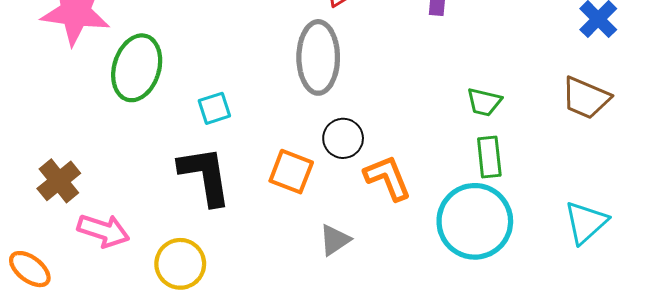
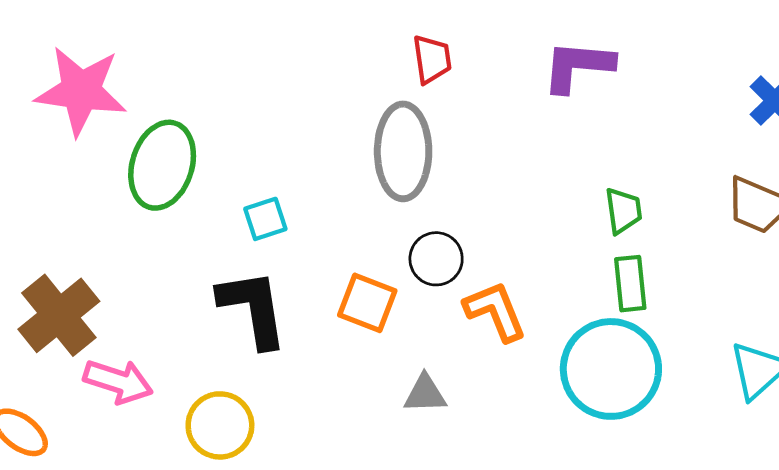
green trapezoid: (484, 102) -> (623, 211), turned -111
brown cross: (59, 181) -> (59, 315), size x1.4
gray triangle: (335, 240) -> (425, 394), turned 32

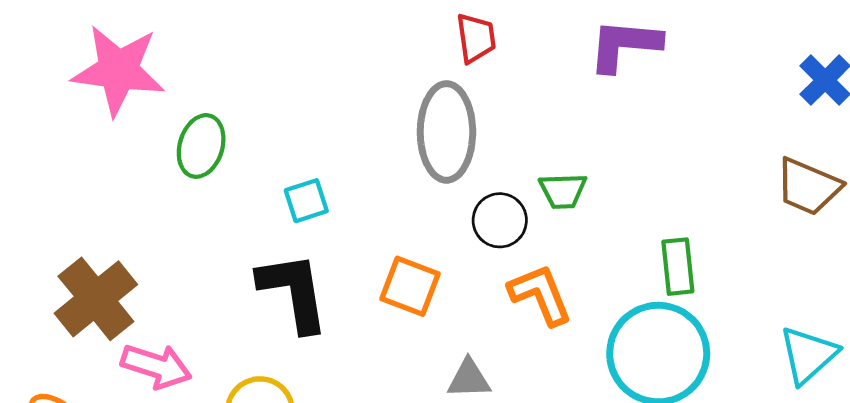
green ellipse: (162, 165) -> (201, 146), size x0.7
green trapezoid: (623, 211) -> (563, 191), moved, turned 96
black circle: (436, 259) -> (500, 220), moved

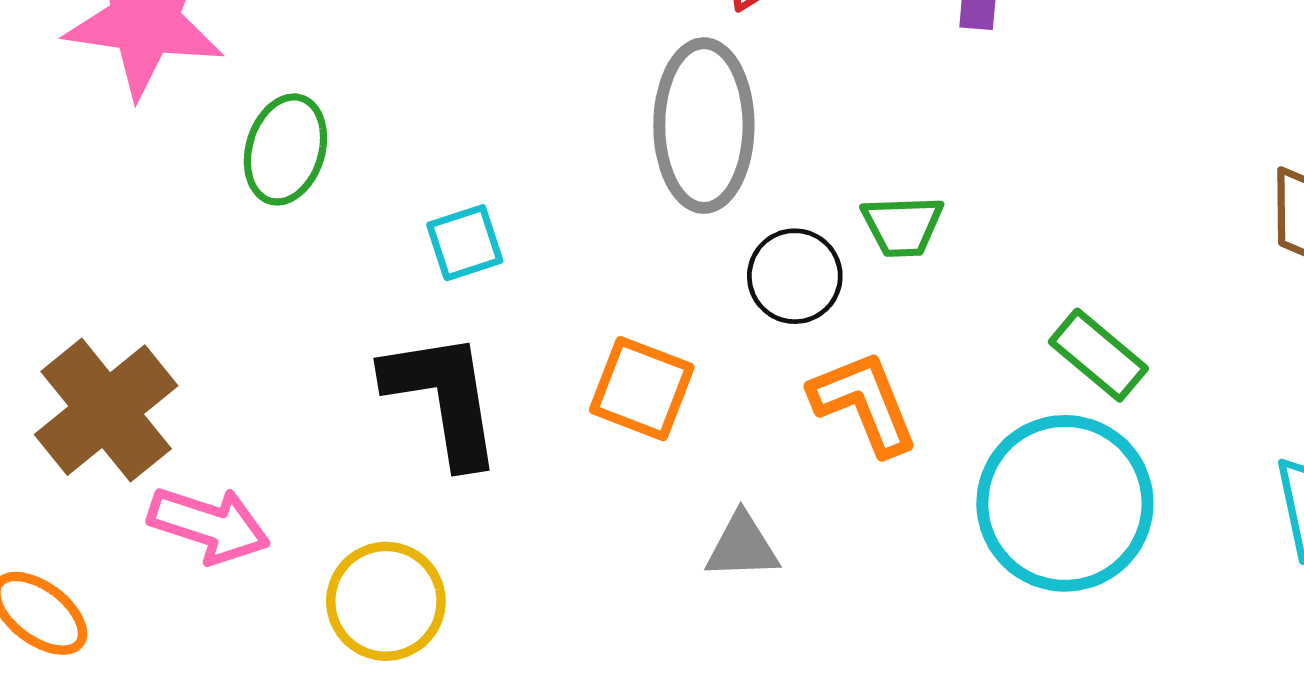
green rectangle: (678, 267) -> (1098, 355), turned -44

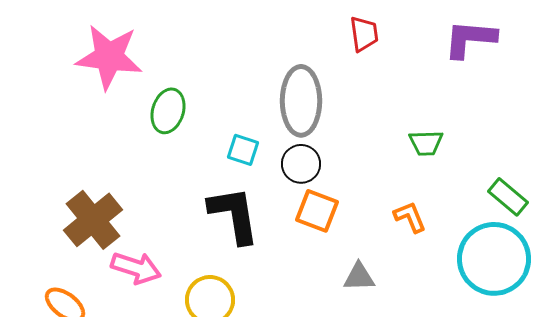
gray ellipse: (704, 126) -> (301, 101), moved
cyan square: (465, 243) -> (243, 150), turned 36
black circle: (795, 276) -> (301, 164), moved
orange L-shape: (864, 403) -> (410, 217), size x0.7

